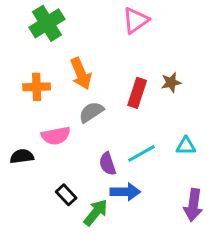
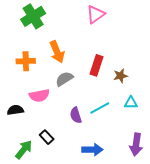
brown star: (171, 82) -> (120, 76), moved
blue arrow: (125, 192) -> (92, 150), moved
green arrow: (96, 213) -> (24, 150), moved

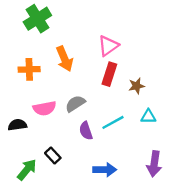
pink triangle: (95, 14) -> (108, 46), moved
gray semicircle: (64, 79) -> (75, 104), moved

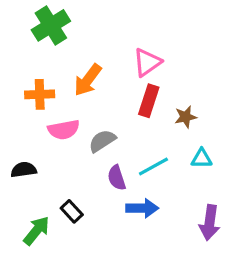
orange arrow: (65, 59) -> (88, 80), turned 60
pink semicircle: (45, 108) -> (64, 130), moved
blue arrow: (105, 170) -> (142, 208), moved

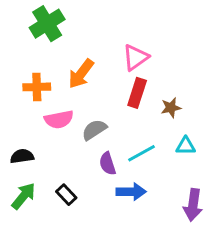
green arrow: (36, 231) -> (24, 196), moved

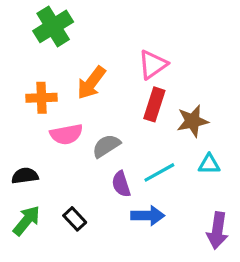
brown star: (171, 108) -> (193, 121), size x1.4

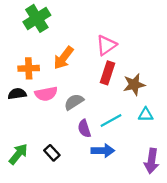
black semicircle: (25, 176) -> (17, 94), moved

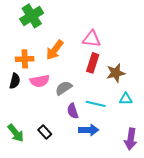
pink triangle: (106, 45) -> (92, 39), turned 42
black semicircle: (17, 94) -> (15, 81), turned 112
cyan line: (111, 120) -> (96, 104), turned 42
green arrow: (18, 154) -> (16, 133), turned 102

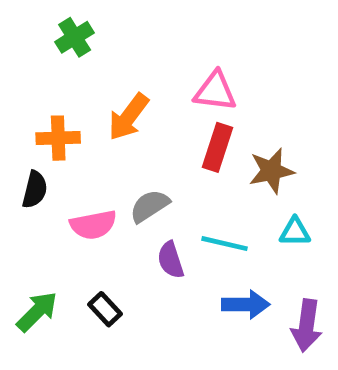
green cross: (32, 16) -> (75, 37), size x0.7
pink semicircle: (40, 81) -> (93, 225), moved
blue arrow: (89, 130) -> (246, 304), moved
green arrow: (16, 133) -> (37, 311), turned -96

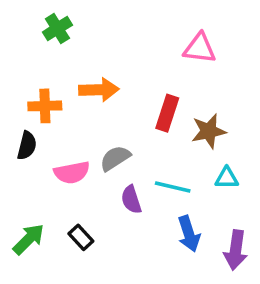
pink triangle: (215, 91) -> (200, 48), moved
orange arrow: (128, 117) -> (99, 90), turned -129
blue arrow: (246, 304) -> (189, 234), turned 72

